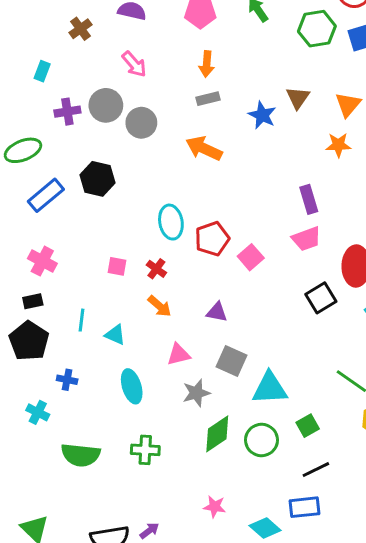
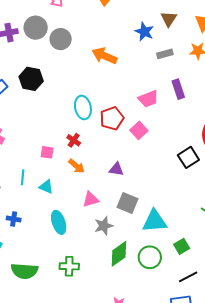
gray rectangle: (208, 99) -> (165, 54), moved
pink trapezoid: (306, 239) -> (148, 99), moved
pink square: (117, 266) -> (47, 152), moved

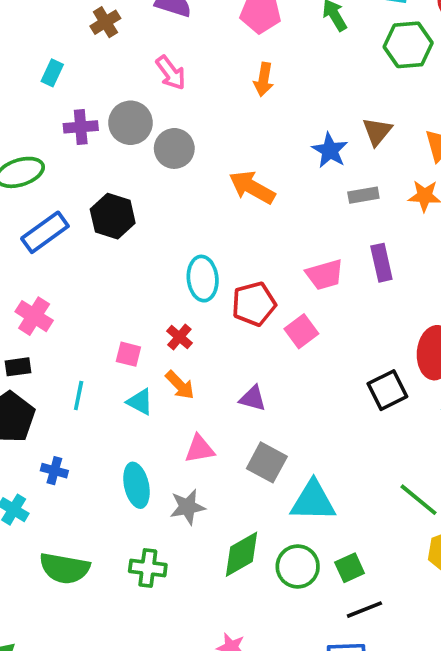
cyan triangle: (46, 187) -> (140, 402), moved
gray star: (104, 226) -> (187, 507), moved
green square: (182, 246) -> (350, 568), moved

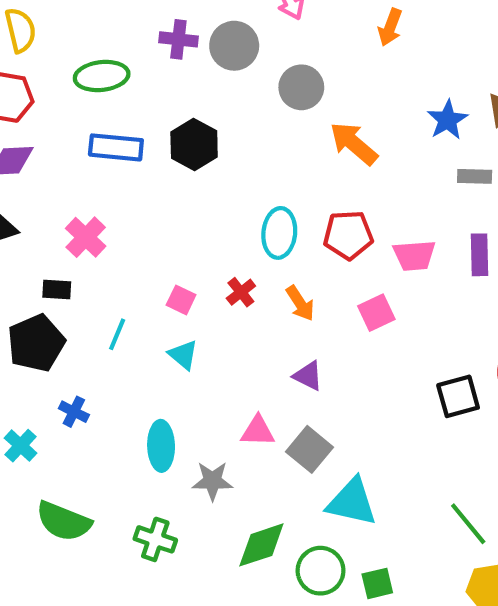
gray circle: (174, 148) -> (301, 87), moved
blue rectangle: (45, 232) -> (116, 147), turned 30
red pentagon: (254, 304) -> (348, 235), moved
orange arrow: (180, 385) -> (300, 303), moved
pink triangle: (200, 449) -> (258, 431), moved

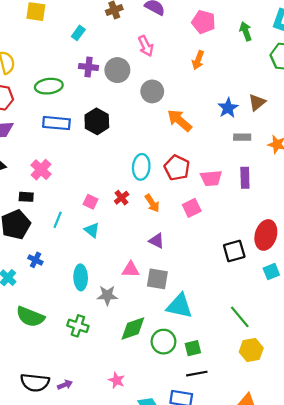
red pentagon: (348, 235) -> (177, 168), turned 30
gray square: (309, 449) -> (157, 279), turned -30

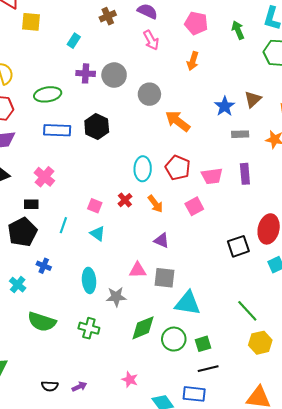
pink arrow: (146, 46) -> (151, 40), moved
black semicircle: (35, 382) -> (50, 386), size x0.6

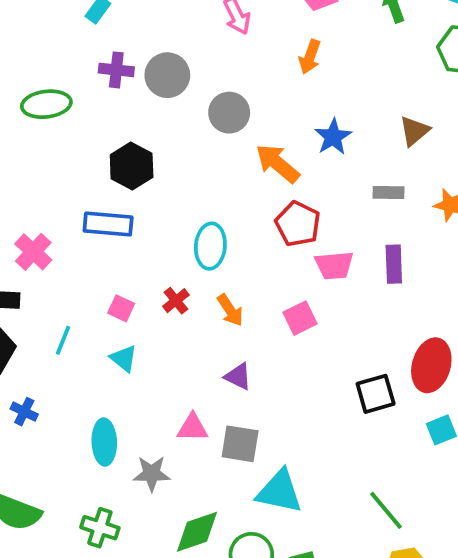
blue star: (225, 106) -> (333, 137), moved
blue rectangle: (57, 130) -> (108, 224), moved
red pentagon: (178, 168) -> (298, 224), moved

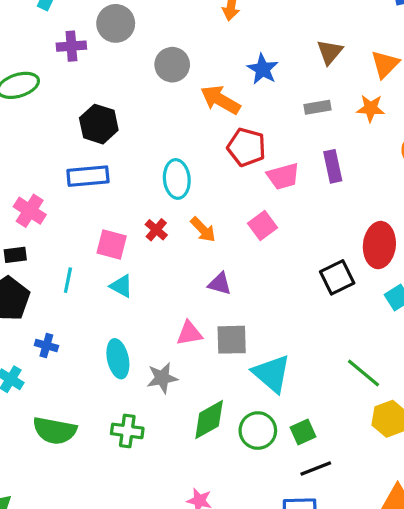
gray circle: (167, 75) -> (116, 23), moved
pink square: (121, 308) -> (112, 245), size x1.4
cyan triangle: (279, 492) -> (272, 374), turned 39

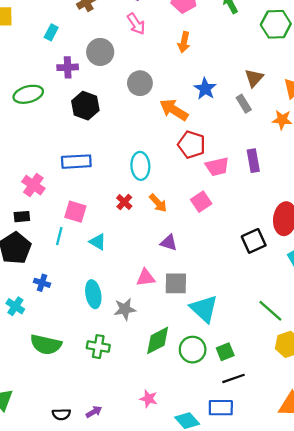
gray rectangle: (317, 107) -> (244, 104), moved, turned 66
black hexagon: (99, 124) -> (85, 106), moved
pink square: (112, 245) -> (75, 212), moved

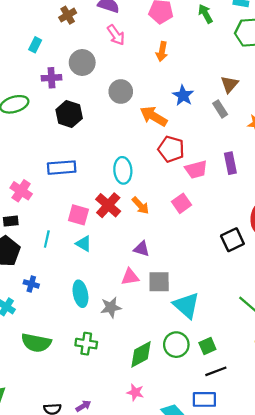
red cross: (124, 202) -> (108, 205), size x1.6
pink square: (75, 212) -> (78, 215), moved
purple triangle: (169, 243) -> (142, 249), moved
green diamond: (158, 340) -> (141, 354), moved

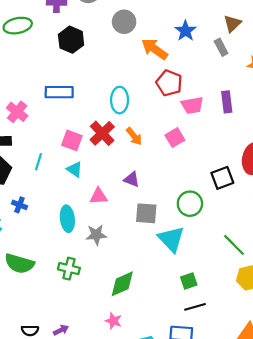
pink triangle: (130, 277) -> (99, 196), moved
green circle: (176, 345) -> (190, 204), moved

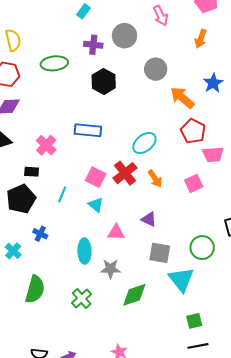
cyan ellipse: (120, 100) -> (144, 143), turned 45
green semicircle: (19, 264) -> (35, 289), turned -96
green cross: (69, 269) -> (82, 299), turned 30
green diamond: (122, 284) -> (134, 295), moved

